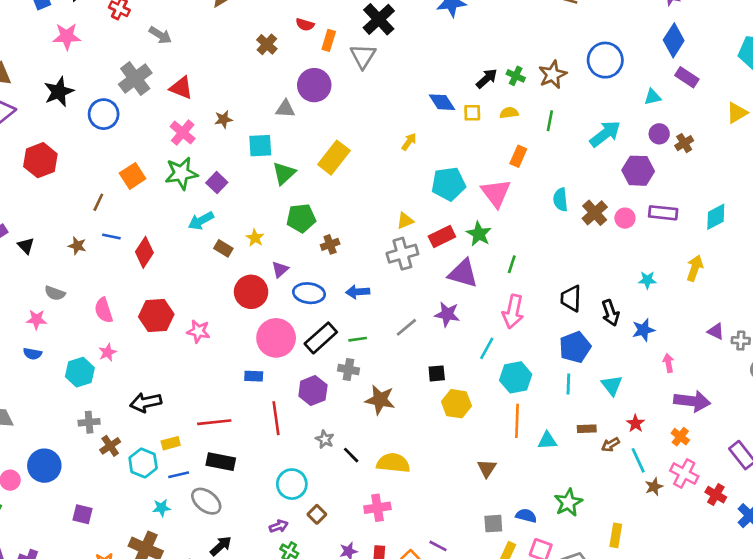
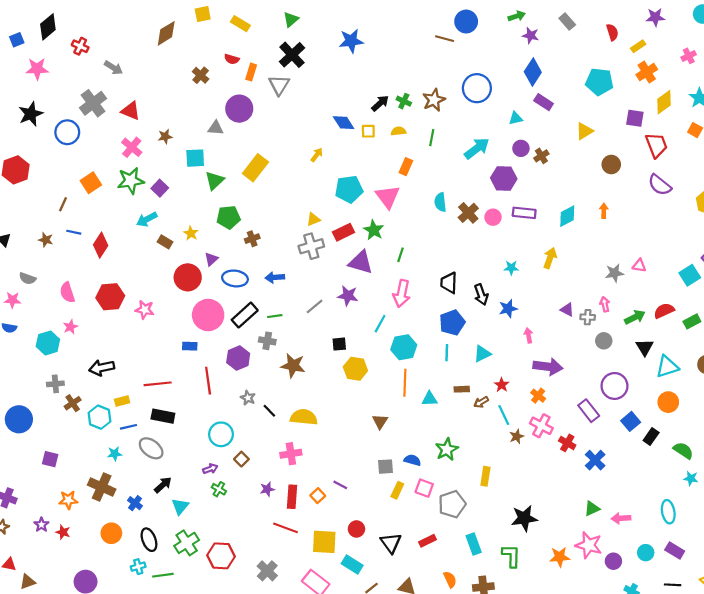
cyan triangle: (612, 385) -> (482, 354), turned 42

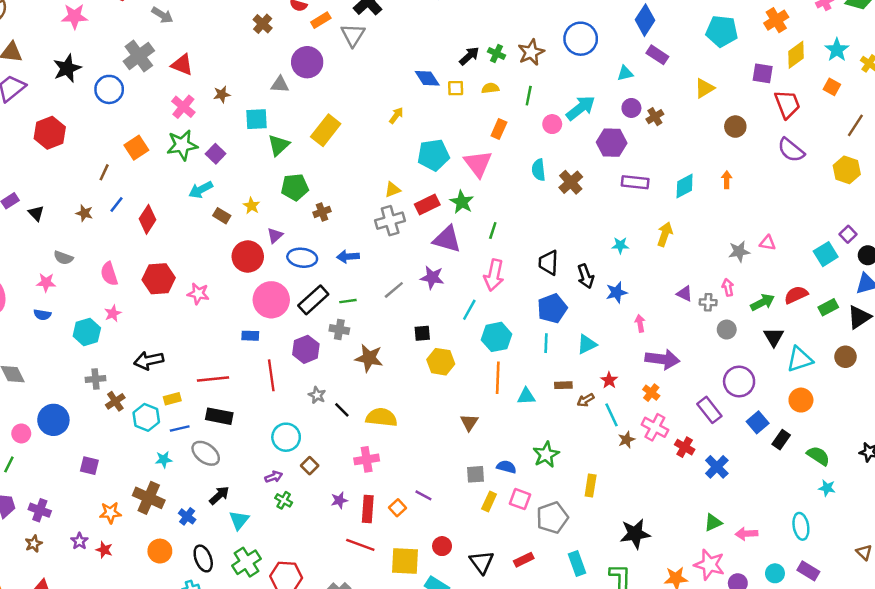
orange rectangle: (251, 72) -> (321, 20), turned 42
pink circle: (493, 217) -> (552, 124), moved
blue line: (74, 232) -> (117, 205), turned -64

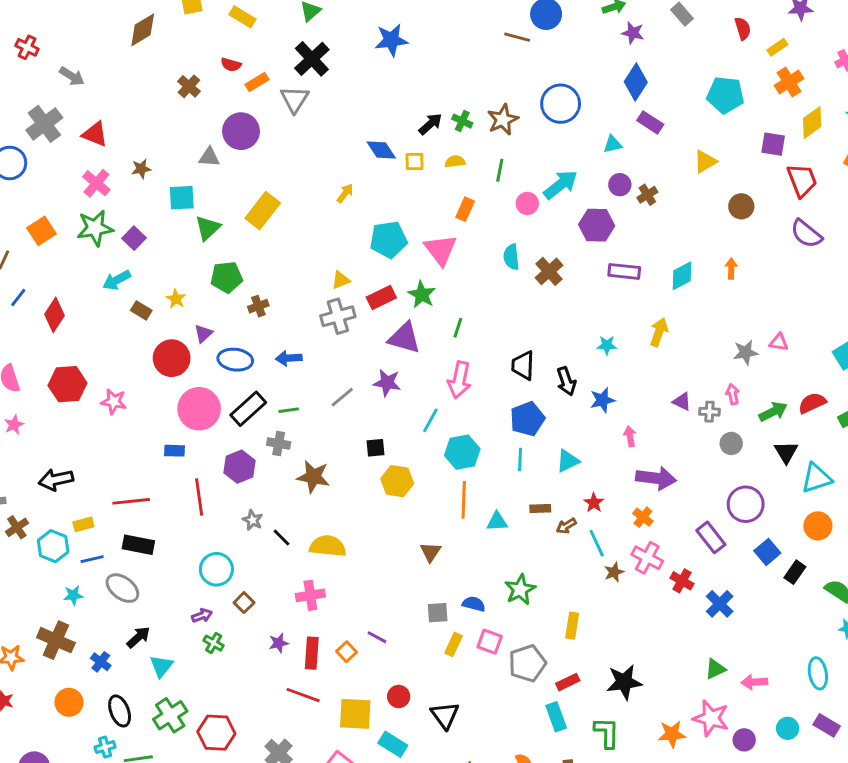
red rectangle: (524, 560) -> (568, 682), moved

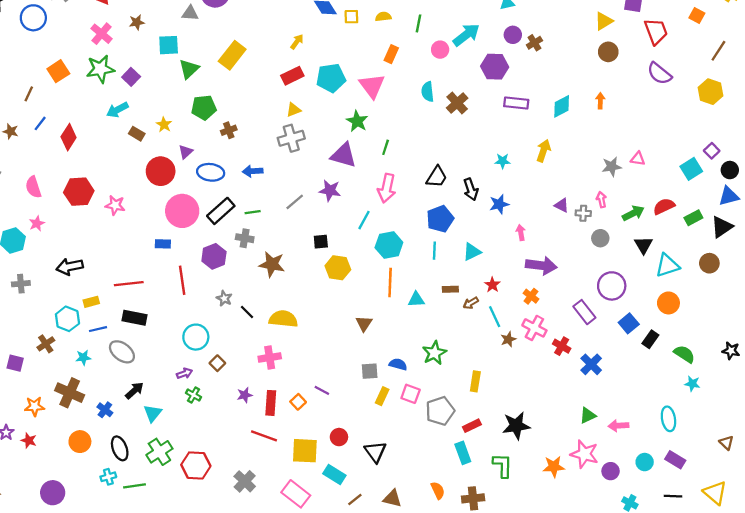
yellow triangle: (705, 162) -> (604, 21), moved
red rectangle: (381, 297) -> (292, 76), moved
black trapezoid: (523, 365) -> (437, 177), turned -150
brown cross: (17, 527) -> (46, 344), moved

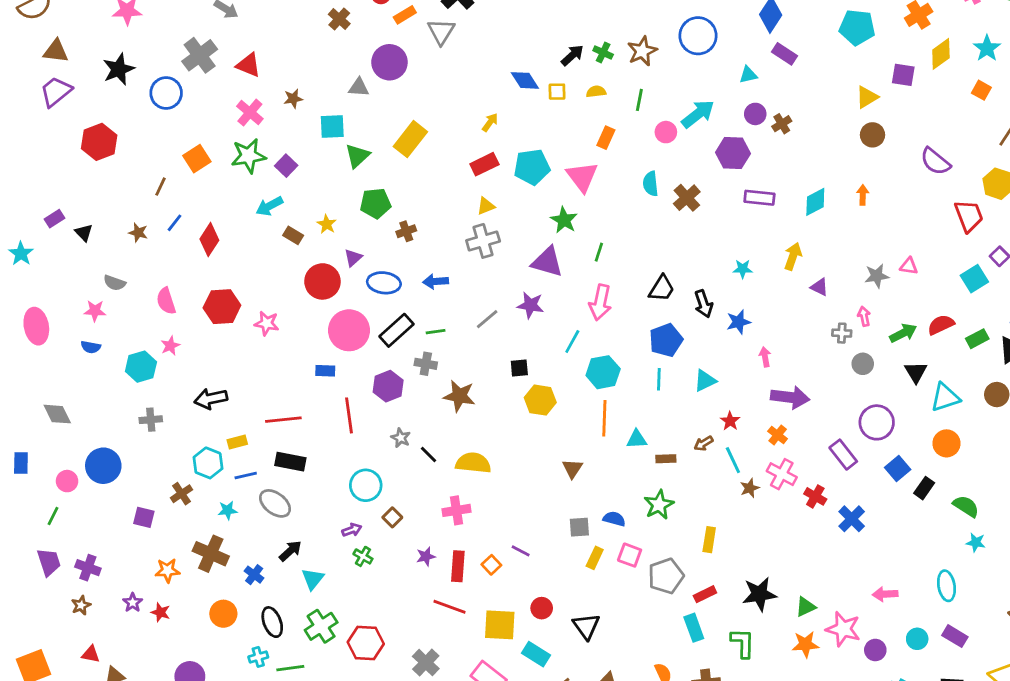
red trapezoid: (656, 31) -> (969, 216), moved
purple triangle: (562, 205) -> (819, 287), moved
brown rectangle: (450, 289) -> (666, 459), moved
green triangle: (588, 415) -> (805, 607), moved

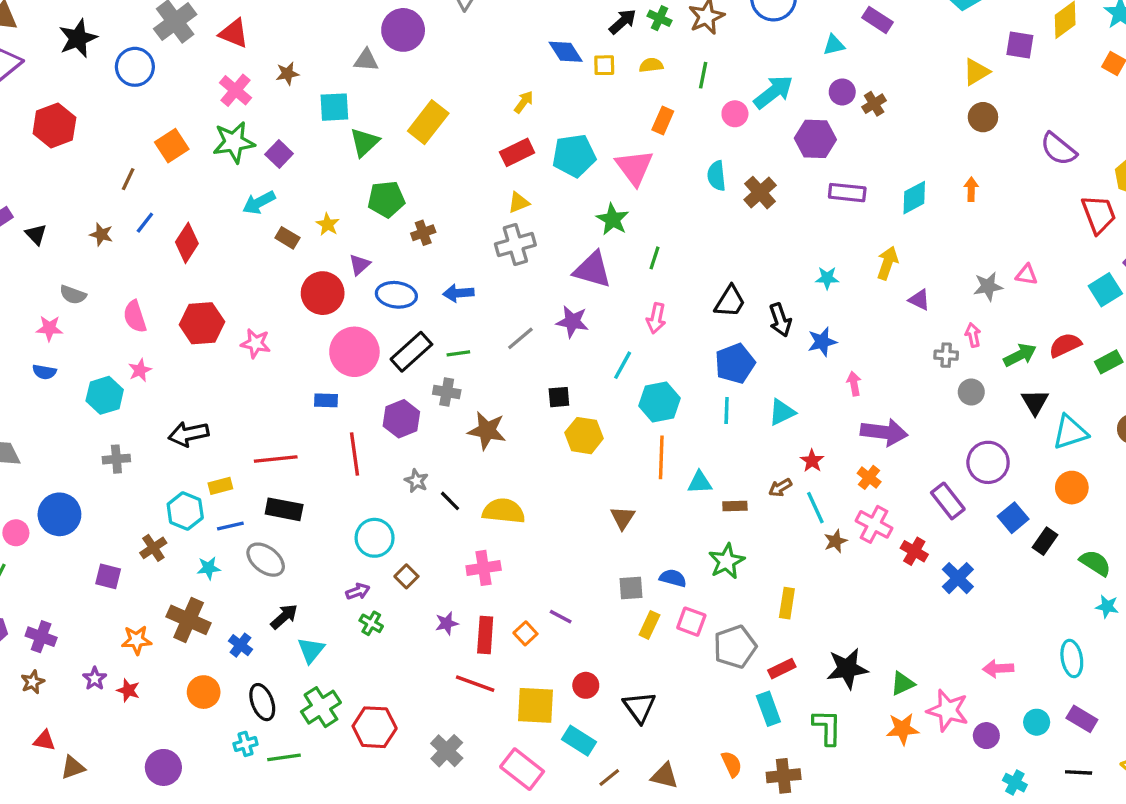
pink arrow: (600, 302) -> (656, 318), size x0.7

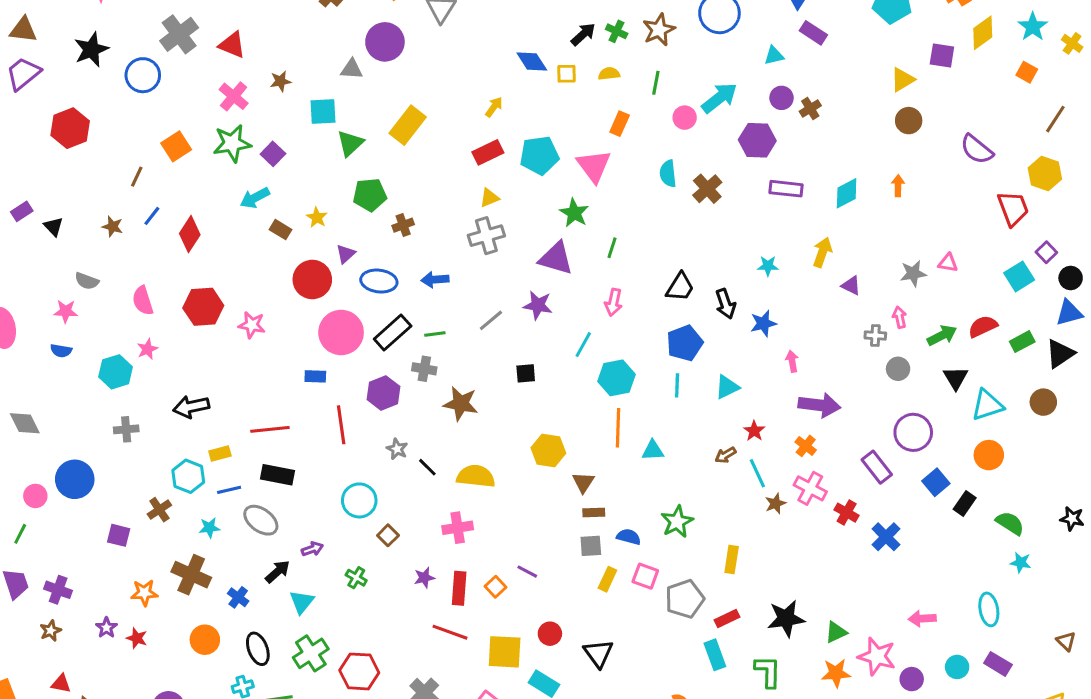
yellow hexagon: (584, 436) -> (548, 451), moved
brown rectangle: (735, 506) -> (594, 513), moved
purple arrow: (358, 591) -> (312, 549), moved

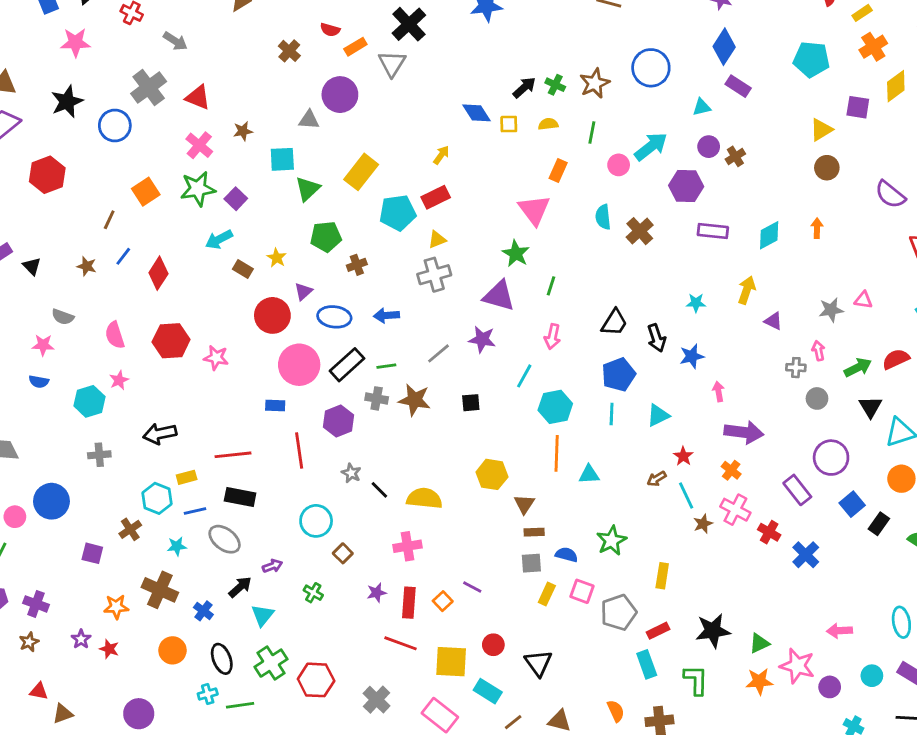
cyan pentagon: (539, 155) -> (398, 213), moved
brown star: (461, 404) -> (415, 400), moved

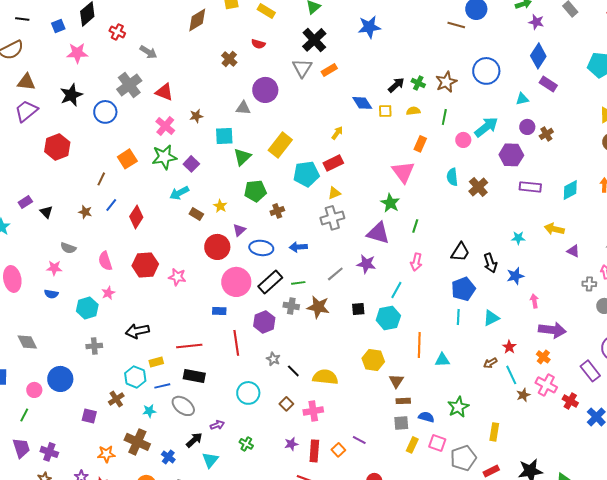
orange rectangle: (355, 47) -> (329, 70), moved
yellow arrow: (747, 290) -> (554, 229), turned -96
cyan hexagon: (555, 407) -> (388, 318), moved
brown square: (343, 553) -> (286, 404), moved

